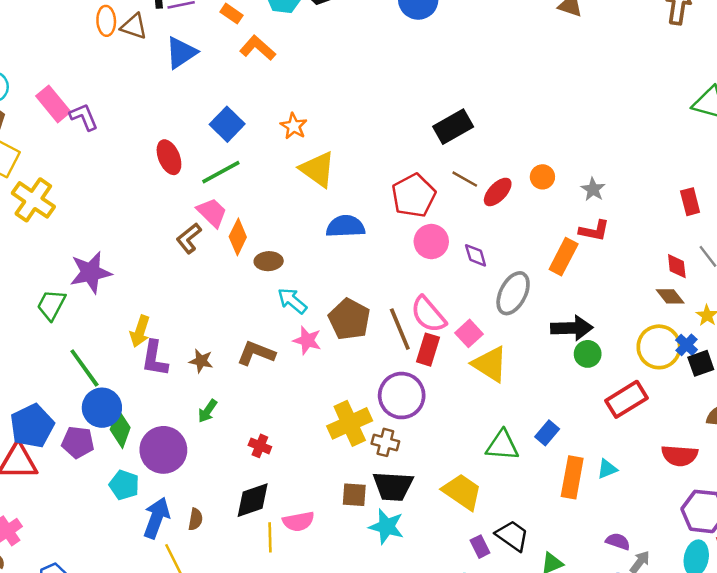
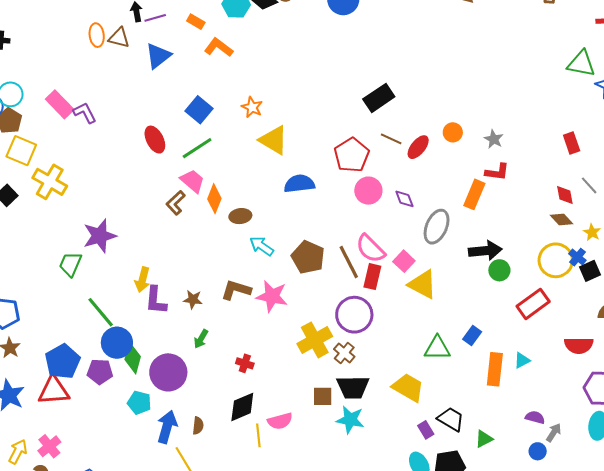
pink star: (307, 340) -> (272, 296), moved, size x1.4
brown cross: (385, 442) -> (344, 353), turned 30

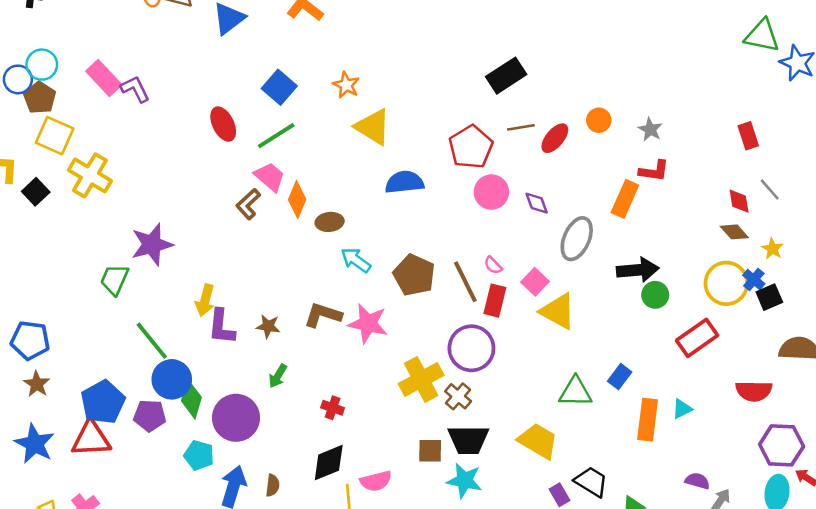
brown line: (391, 139) -> (521, 127), turned -35
pink semicircle: (370, 249) -> (493, 265), size x0.5

